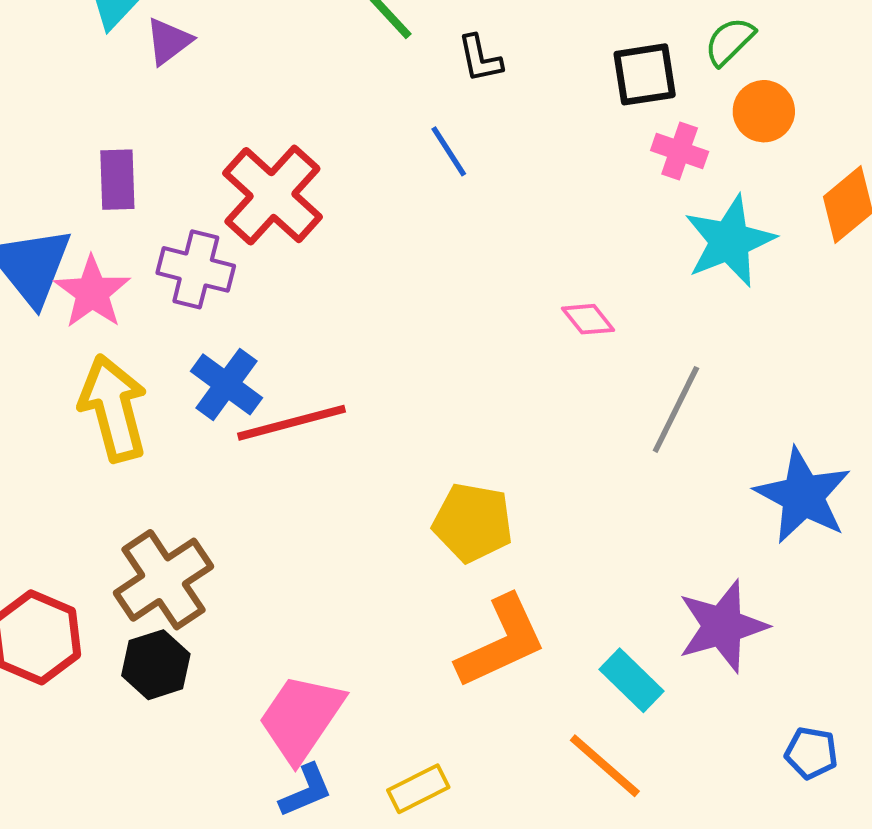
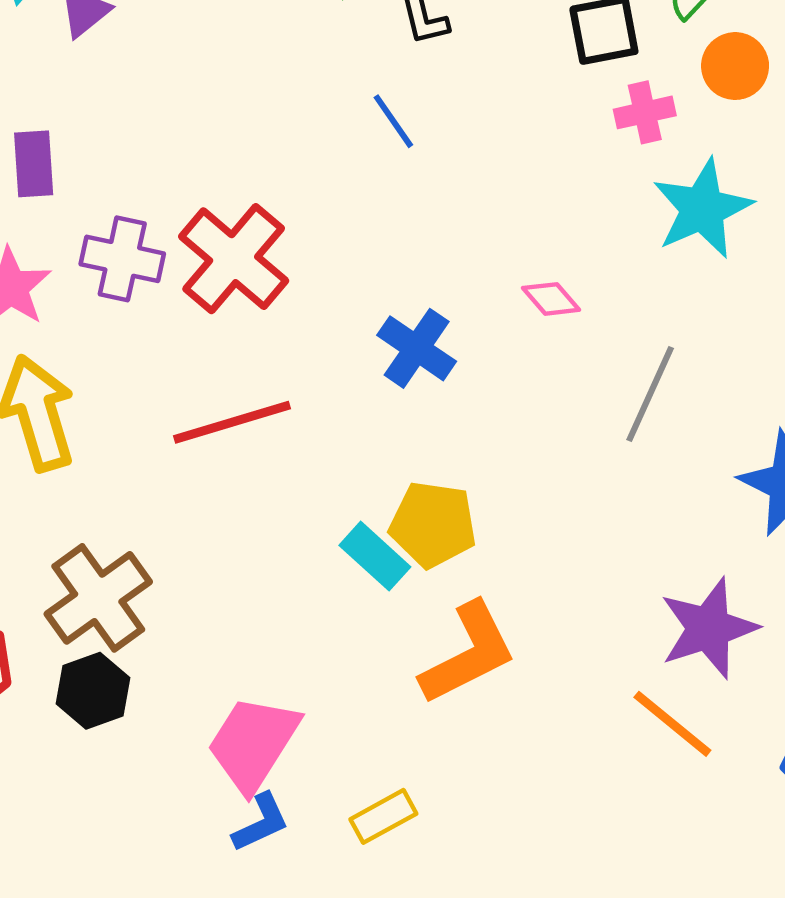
pink cross: (680, 151) -> (645, 112), turned -30
red cross: (272, 195) -> (234, 259), moved
blue cross: (227, 384) -> (417, 348), moved
cyan rectangle: (631, 680) -> (375, 556), moved
orange line: (605, 766) -> (672, 724), moved

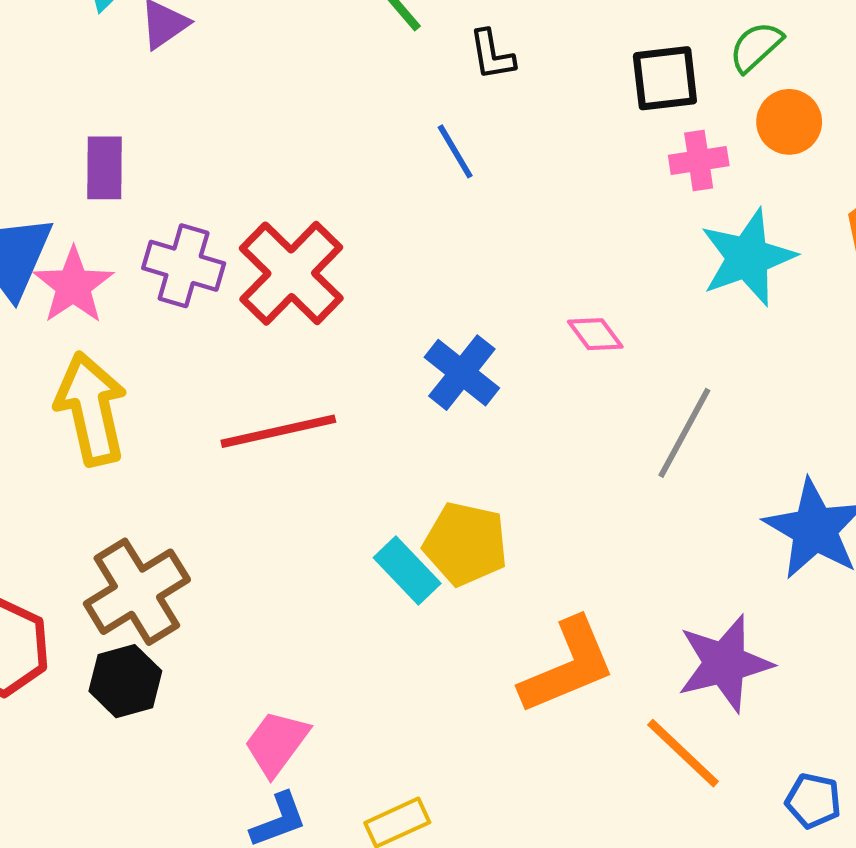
orange L-shape: (468, 653) -> (568, 666), moved
pink trapezoid: (253, 743) -> (277, 743), size x0.7

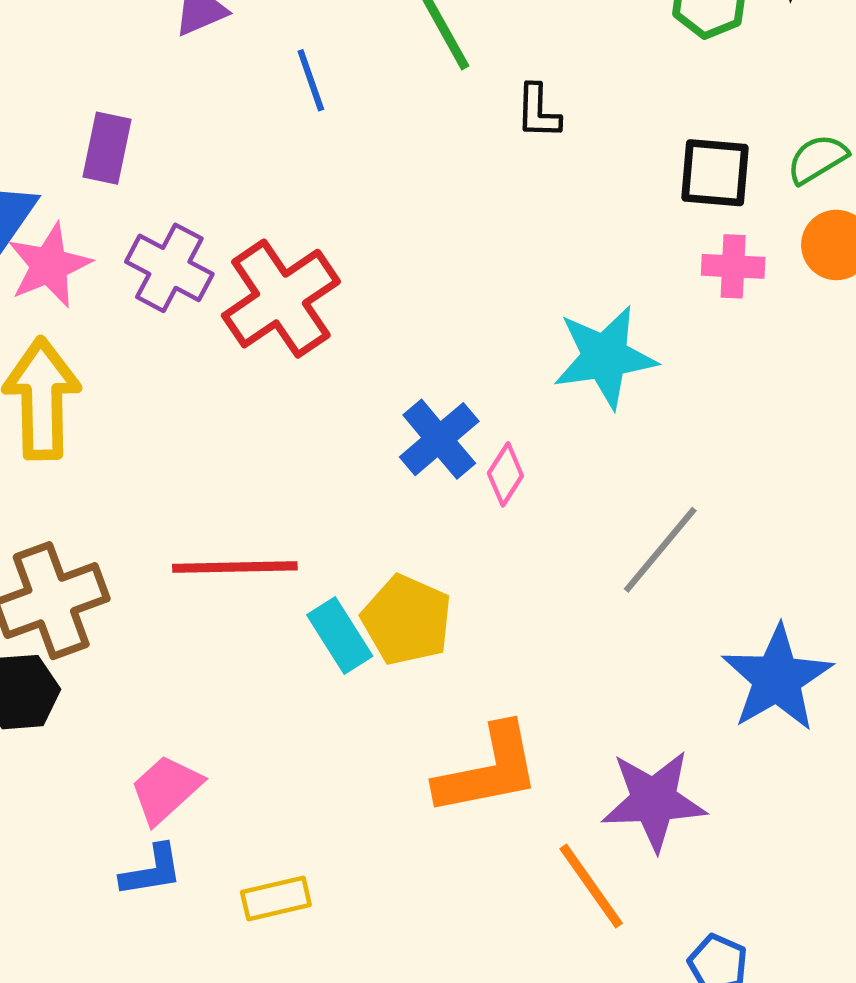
blue line: (455, 151) -> (311, 80), moved
cyan star: (748, 257) -> (605, 357), moved
pink diamond: (595, 334) -> (505, 474), moved, turned 58
red line: (278, 431) -> (235, 567), moved

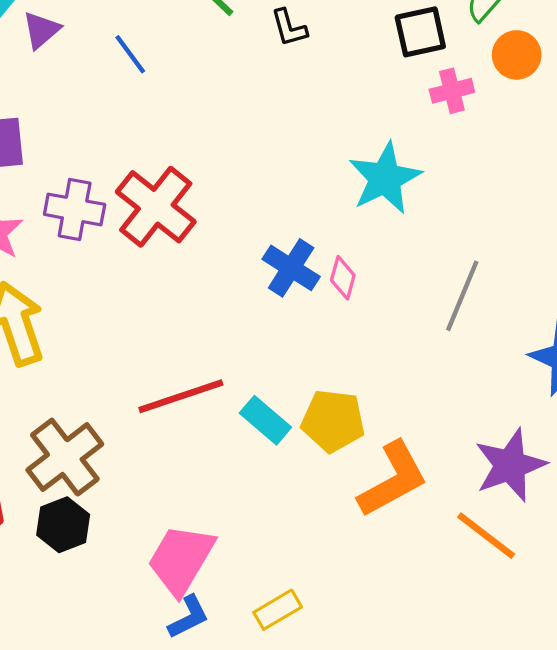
yellow pentagon: (407, 620) -> (333, 421), moved
pink trapezoid: (166, 789) -> (181, 559), size x1.4

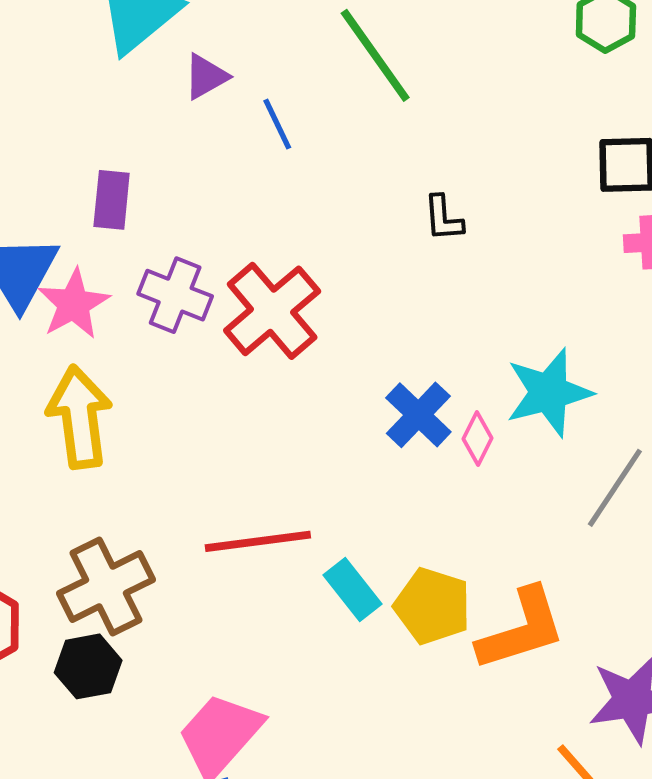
black L-shape: (289, 28) -> (443, 218), moved
purple triangle: (41, 30) -> (206, 77), moved
cyan star: (385, 178) -> (549, 393), moved
orange L-shape: (393, 479) -> (521, 629), moved

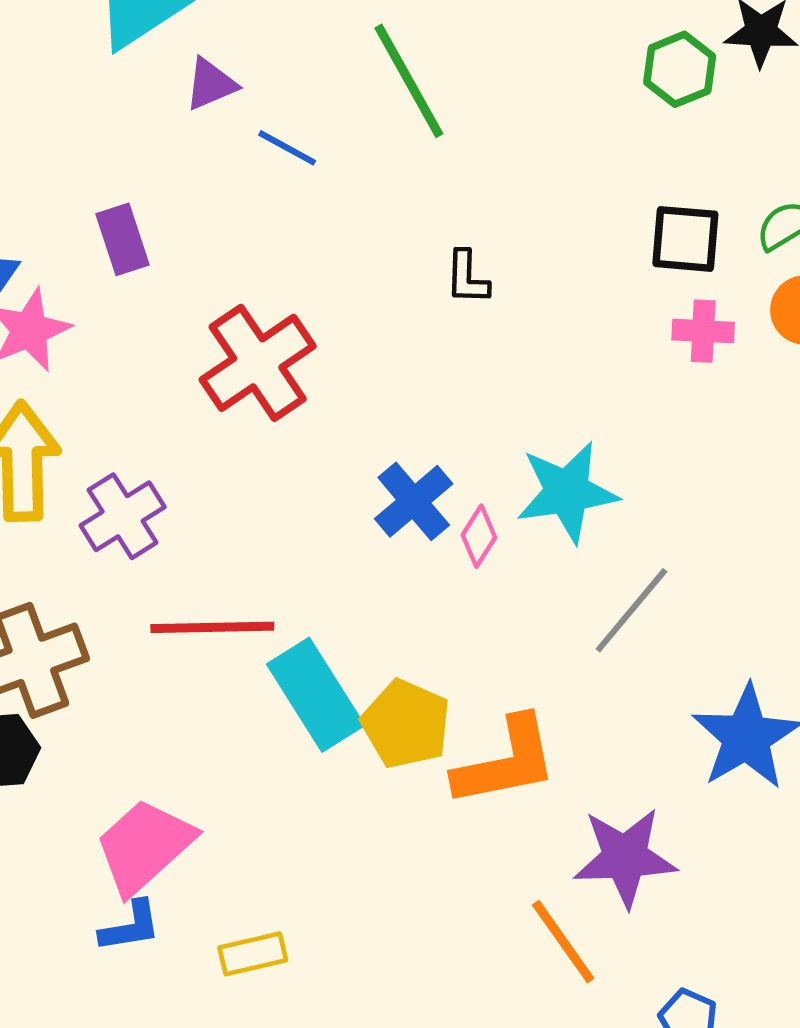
blue line: (277, 124) -> (287, 148), turned -42
purple rectangle: (112, 200) -> (122, 239), moved, turned -30
purple cross: (175, 295) -> (123, 516), moved, turned 30
cyan rectangle: (352, 590) -> (316, 695), size x1.5

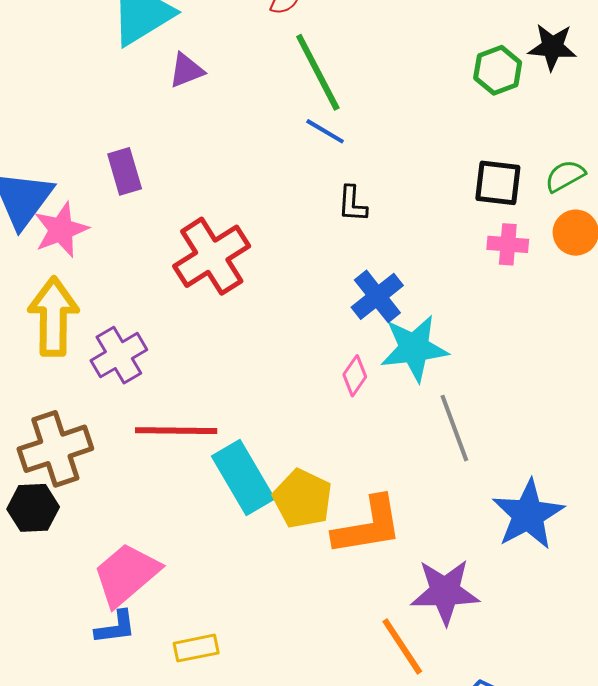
blue line: (287, 148) -> (325, 131), moved
blue cross: (414, 501) -> (377, 296), moved
gray line: (631, 610) -> (454, 428), turned -62

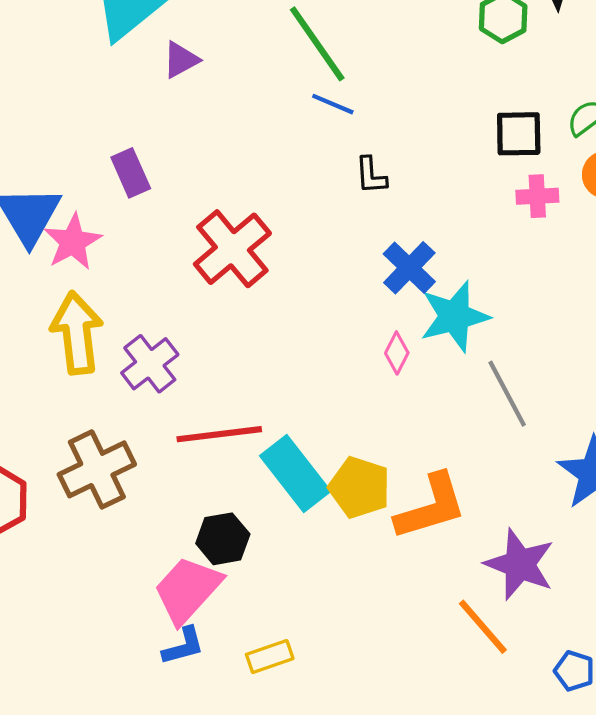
black hexagon: (33, 508) -> (223, 539), moved
purple star: (445, 592) -> (520, 564), turned 30

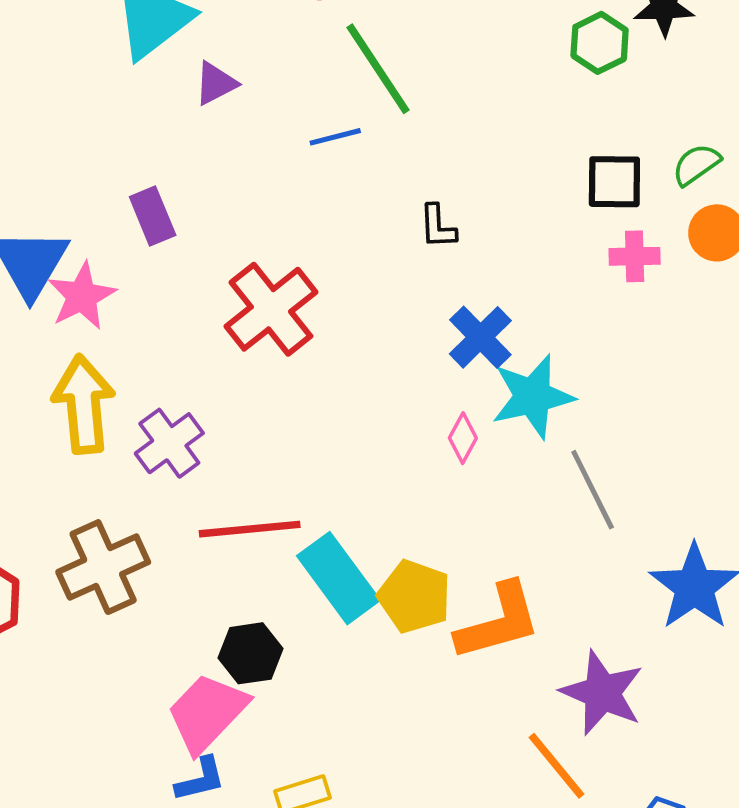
blue line: (333, 104) -> (335, 137), moved, turned -39

